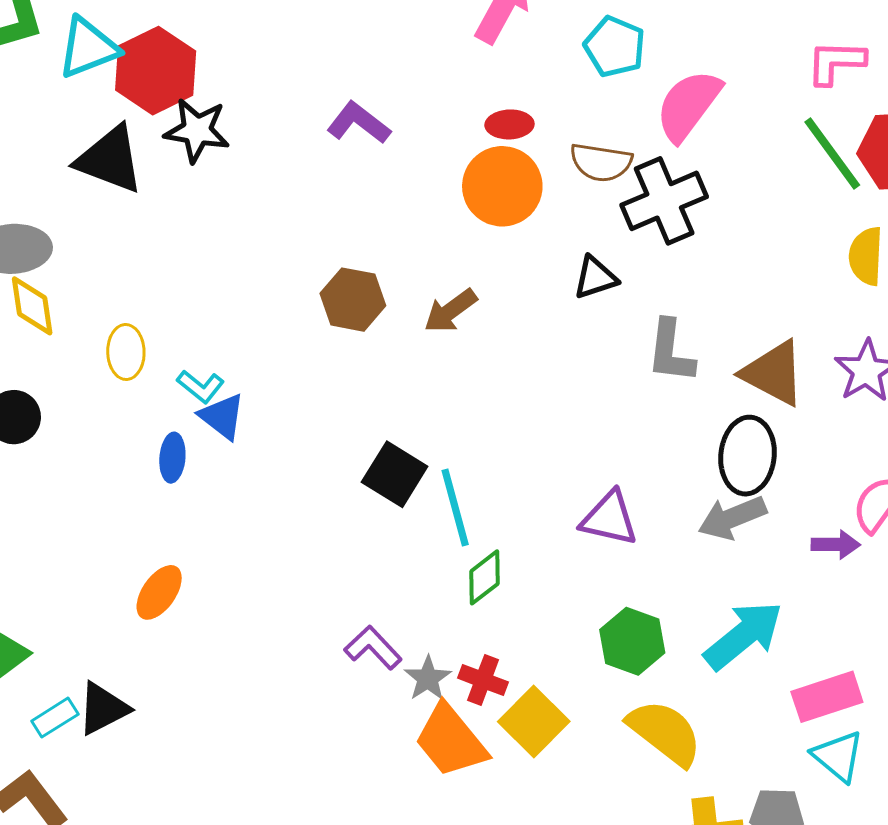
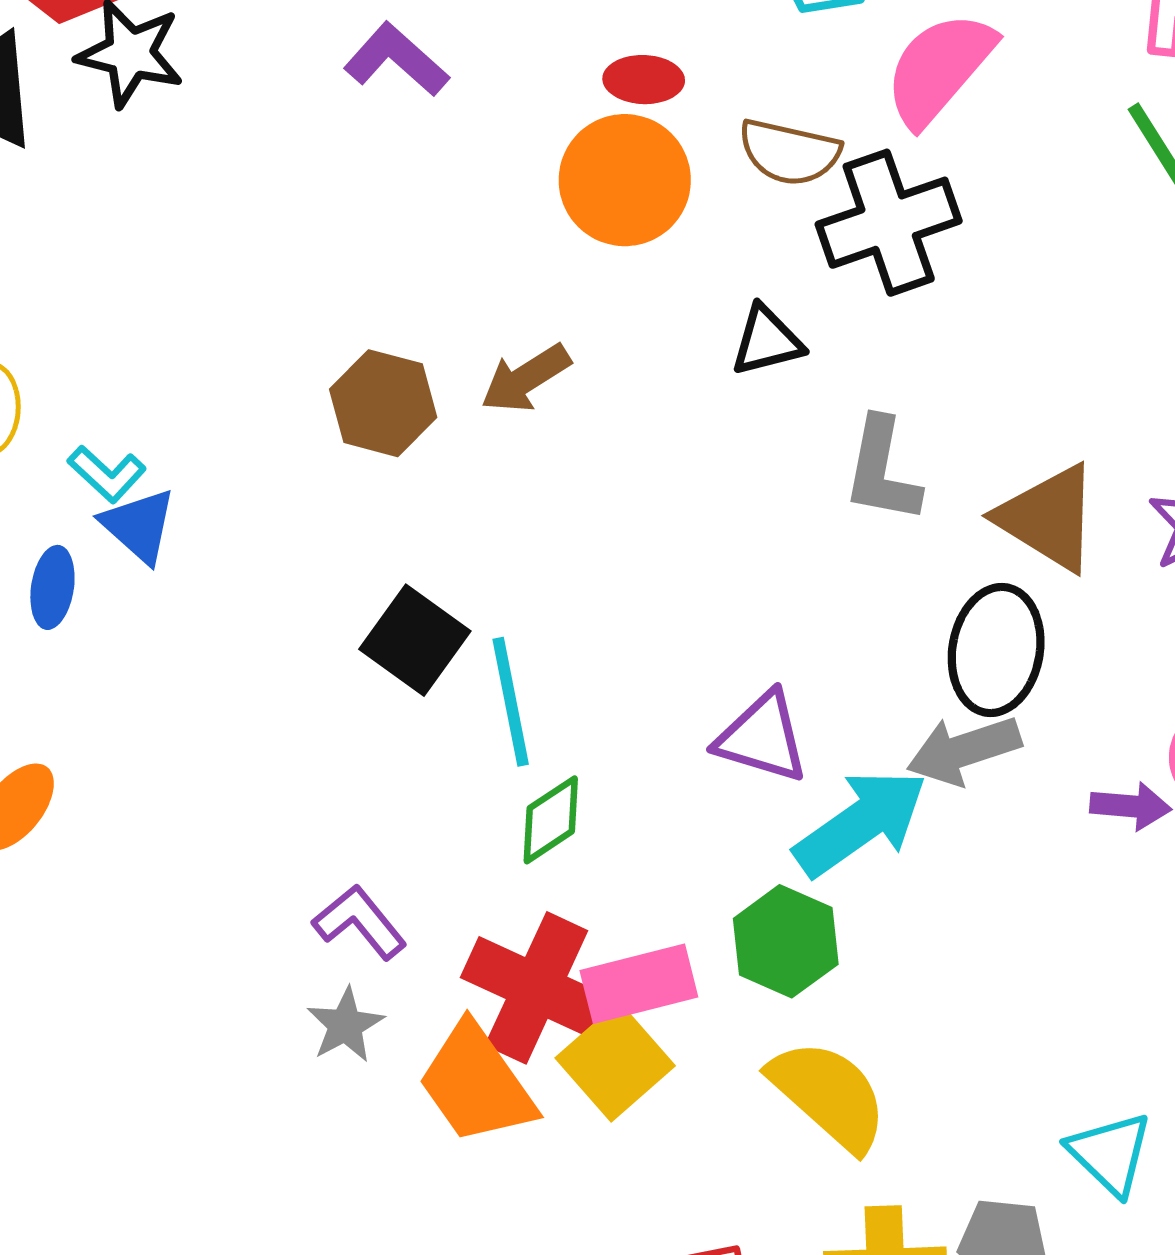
brown hexagon: (353, 300) -> (383, 403), moved
cyan arrow: (743, 635) -> (861, 823), moved
gray star: (428, 678) -> (345, 1025), moved
red cross: (483, 680) -> (536, 988), size x1.8
pink rectangle: (827, 697) -> (639, 984), moved

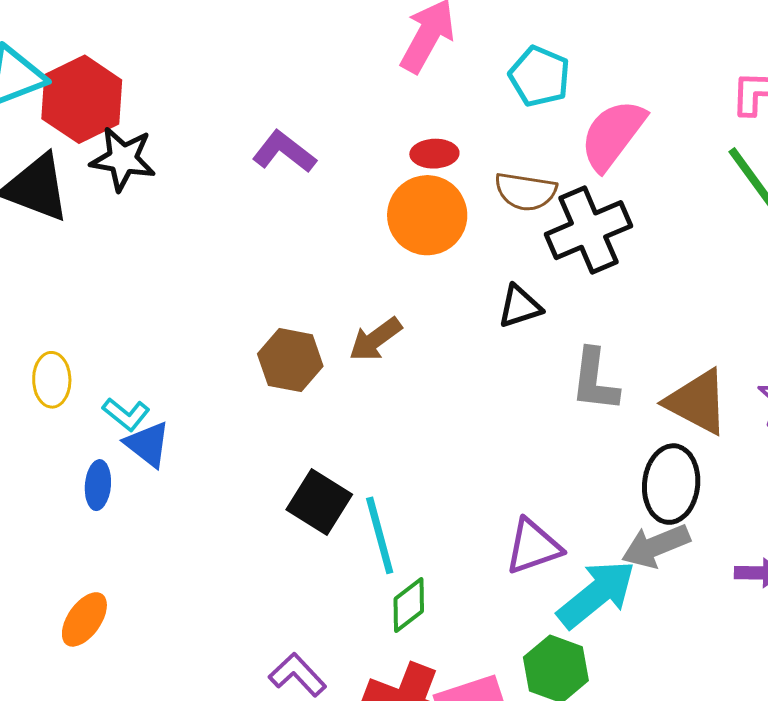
purple triangle: (762, 737) -> (533, 546), turned -32

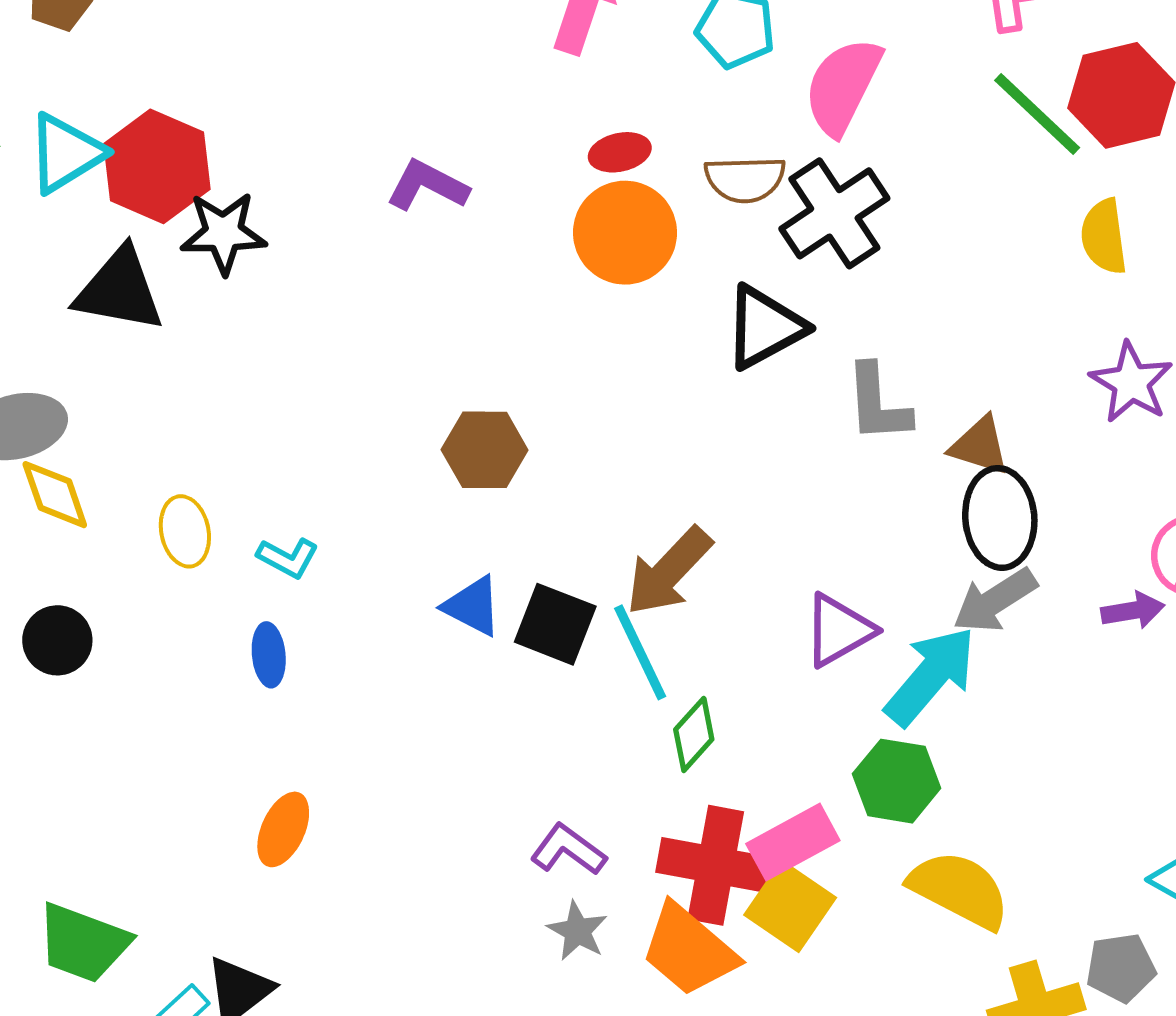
black triangle: (520, 306) -> (765, 327), size x1.5
brown arrow: (375, 339) -> (669, 571), moved, size x1.4
brown triangle: (697, 402) -> (980, 446), moved, size x0.7
blue triangle: (148, 444) -> (473, 606), moved

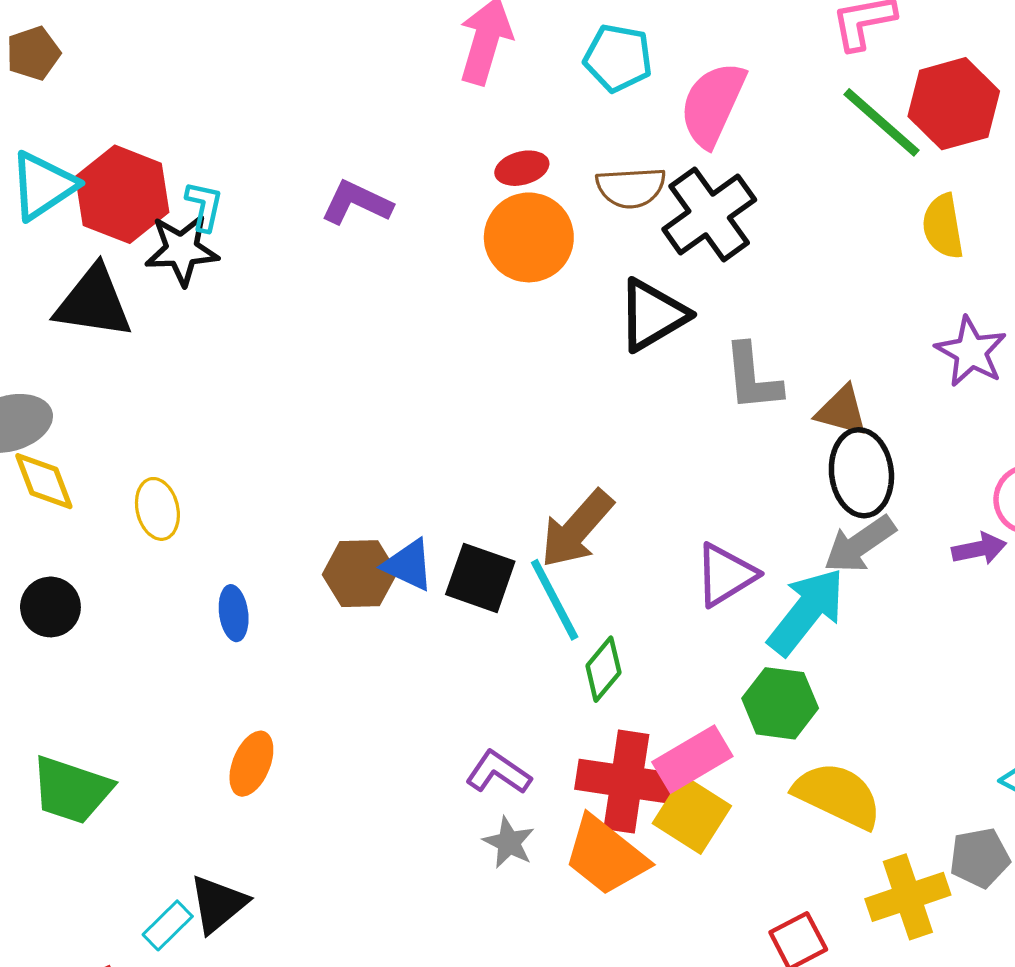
brown hexagon: (485, 450) -> (360, 574), moved
cyan L-shape: (288, 558) -> (204, 206), moved, turned -104
green trapezoid: (83, 943) -> (71, 790), moved

